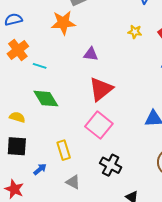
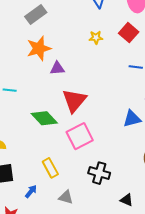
orange star: (63, 23) -> (39, 48), moved
green diamond: (46, 99) -> (44, 118), moved
pink square: (99, 125) -> (80, 136), turned 36

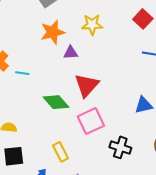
yellow star: (96, 37) -> (92, 25), moved, size x1.5
black cross: (99, 173) -> (120, 147), moved

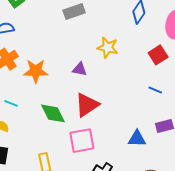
orange star: (53, 32) -> (36, 71), moved
cyan line: (22, 73) -> (11, 103), moved

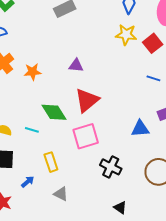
yellow star: (108, 48) -> (126, 35), moved
orange star: (36, 71) -> (33, 72), size x0.7
cyan line: (11, 103) -> (32, 130), moved

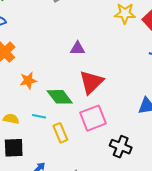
orange star: (33, 72) -> (28, 80), moved
yellow rectangle: (51, 162) -> (60, 133), moved

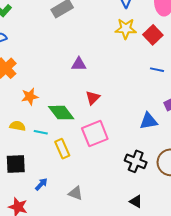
red triangle: (91, 82) -> (93, 98), size x0.6
yellow semicircle: (11, 119) -> (18, 126), moved
black cross: (121, 147) -> (136, 161), moved

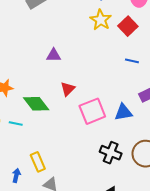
yellow star: (126, 29) -> (101, 20), turned 30
pink square: (95, 134) -> (92, 111), moved
yellow rectangle: (62, 149) -> (38, 162), moved
blue arrow: (41, 184) -> (16, 175), turned -32

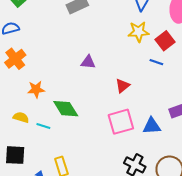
yellow star: (101, 20) -> (139, 32), turned 30
blue line: (132, 61) -> (156, 62), moved
red triangle: (68, 89) -> (123, 86), moved

